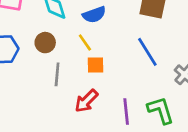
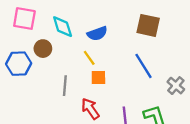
brown circle: (45, 43) -> (43, 49), moved
red arrow: (86, 101) -> (90, 109), turned 100

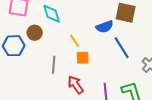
blue semicircle: (97, 34) -> (105, 27), moved

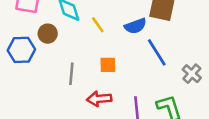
yellow line: (75, 41) -> (98, 25), moved
red arrow: (76, 85) -> (99, 99), turned -60

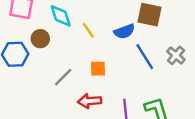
gray line: (71, 74) -> (63, 77), turned 40
gray cross: (192, 74) -> (176, 55), moved

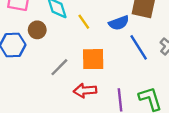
orange square: (98, 69) -> (93, 59), size x1.5

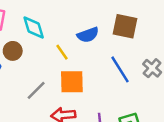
yellow line: (84, 22) -> (62, 52), moved
blue semicircle: (119, 23) -> (88, 35), moved

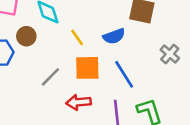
blue semicircle: (88, 35) -> (114, 36), moved
blue line: (120, 69) -> (124, 74), moved

